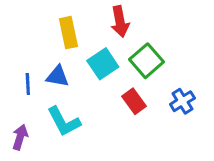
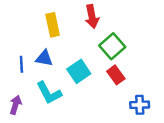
cyan square: (103, 64) -> (79, 71), moved
red rectangle: (134, 101) -> (116, 75), moved
blue cross: (182, 101) -> (140, 105), moved, turned 30

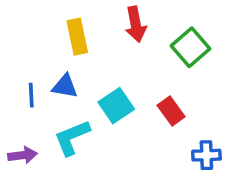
green square: (112, 46) -> (191, 47), moved
cyan L-shape: (49, 93) -> (72, 137), turned 96
purple arrow: (16, 105) -> (22, 155), turned 66

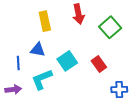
blue line: (31, 95) -> (18, 63), moved

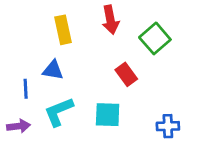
cyan square: (67, 61) -> (108, 115), moved, turned 36
red rectangle: (99, 64) -> (126, 74), moved

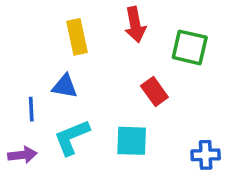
green square: (155, 38) -> (190, 47), turned -36

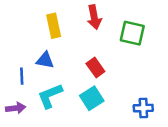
red rectangle: (154, 91) -> (95, 68), moved
cyan square: (132, 141) -> (92, 98), turned -35

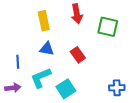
blue triangle: (45, 60) -> (47, 49), moved
cyan square: (92, 98) -> (66, 89), moved

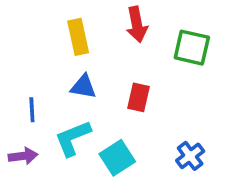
red rectangle: (78, 55) -> (139, 97), turned 49
blue cross: (117, 88) -> (190, 156), moved, turned -35

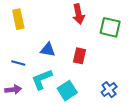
yellow rectangle: (78, 37) -> (18, 19), moved
blue line: (32, 110) -> (18, 63), turned -72

